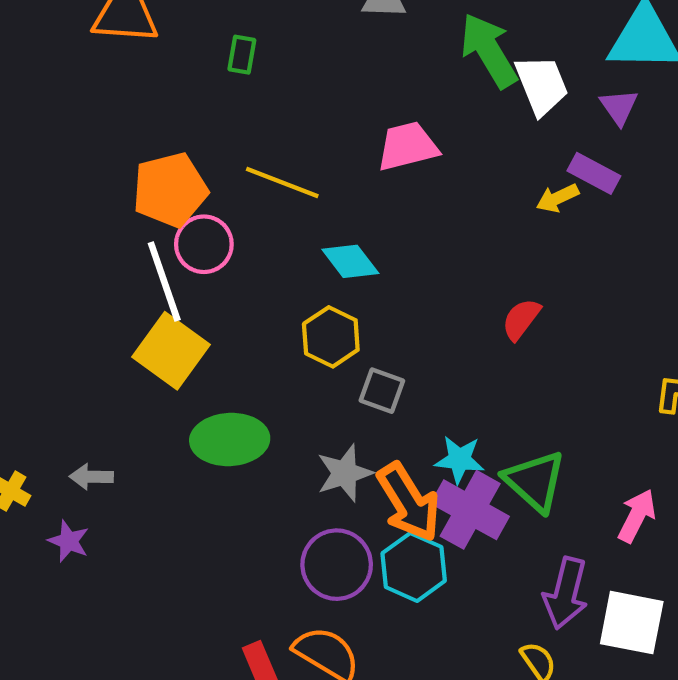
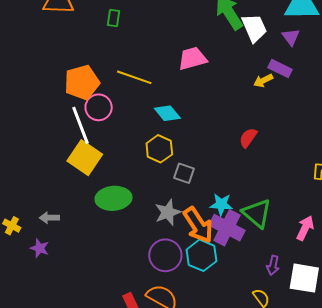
purple arrow: (566, 593) -> (273, 265), size x0.6

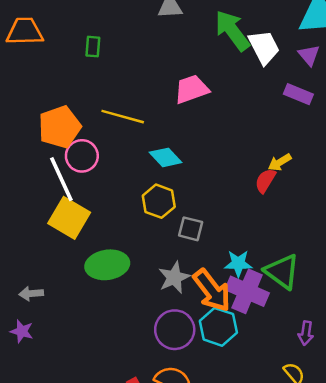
yellow arrow: (263, 80) -> (280, 162), moved

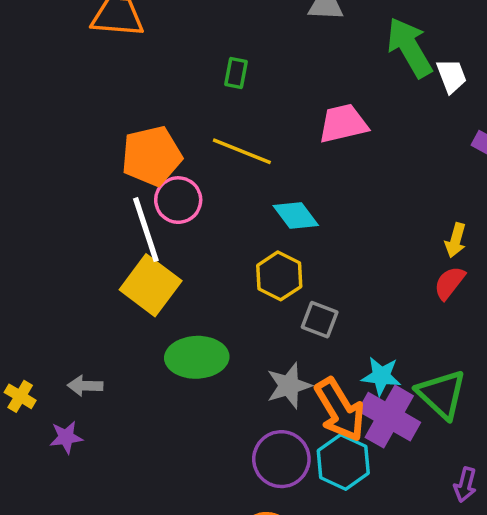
green rectangle: (93, 47) -> (236, 73), moved
white trapezoid: (264, 47) -> (451, 76), size x0.7
yellow arrow: (280, 162) -> (456, 240), turned -50
red semicircle: (265, 181) -> (449, 283), moved
purple star: (22, 331) -> (66, 437), turned -30

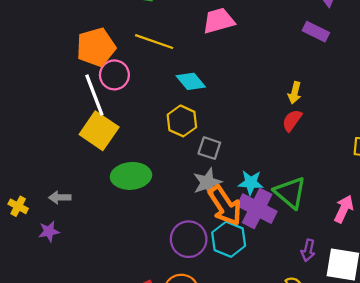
gray star: (289, 386) -> (207, 182), moved

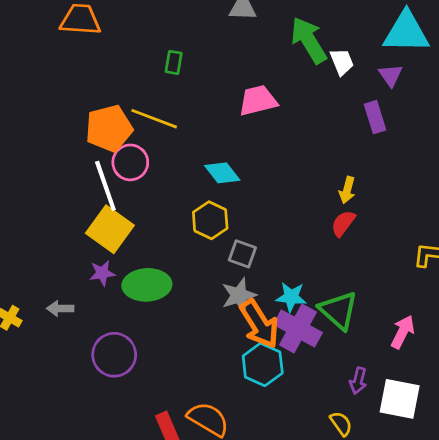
purple rectangle: (316, 32) -> (375, 117), turned 45
yellow line: (154, 42) -> (154, 119), moved
purple star: (49, 231) -> (102, 273), moved
purple circle: (189, 239) -> (114, 355), moved

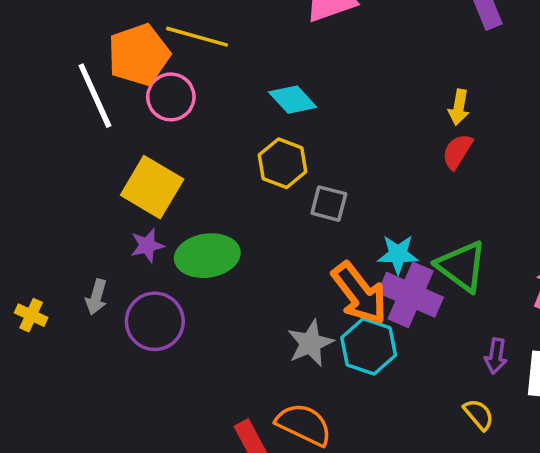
white line: (105, 186) -> (95, 96), moved
gray star: (239, 295) -> (310, 343), moved
gray arrow: (60, 309) -> (96, 297), turned -70
purple circle: (114, 355) -> (155, 321), moved

